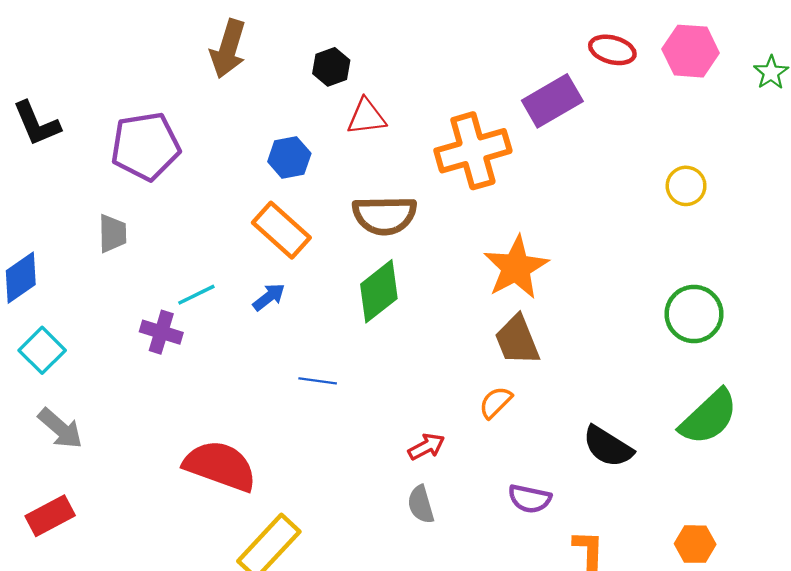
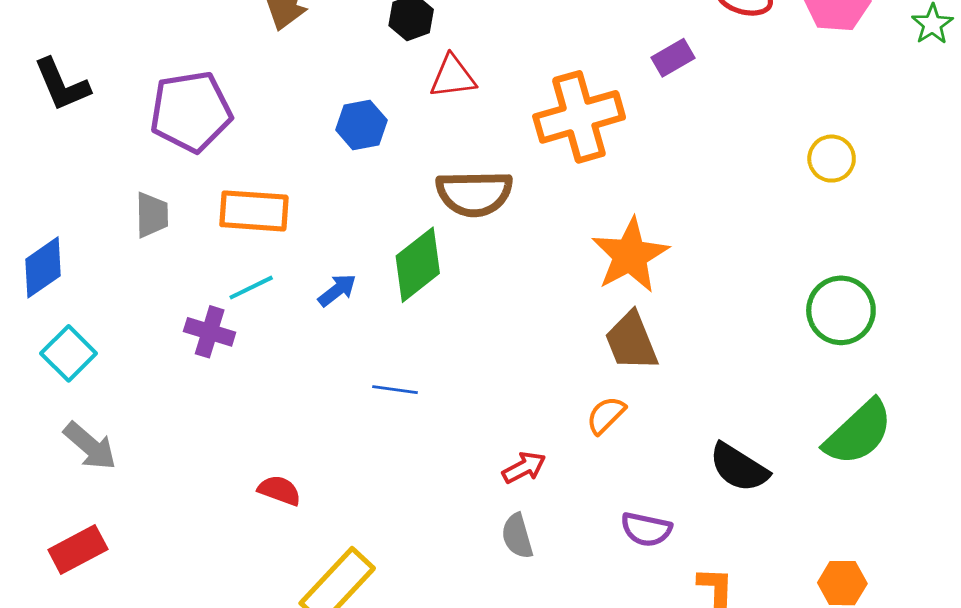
purple rectangle: (552, 101) -> (673, 58), size x0.6
orange rectangle: (281, 230) -> (254, 211), moved, turned -38
green diamond: (379, 291) -> (418, 265), moved
red semicircle: (220, 466) -> (279, 490), size x0.5

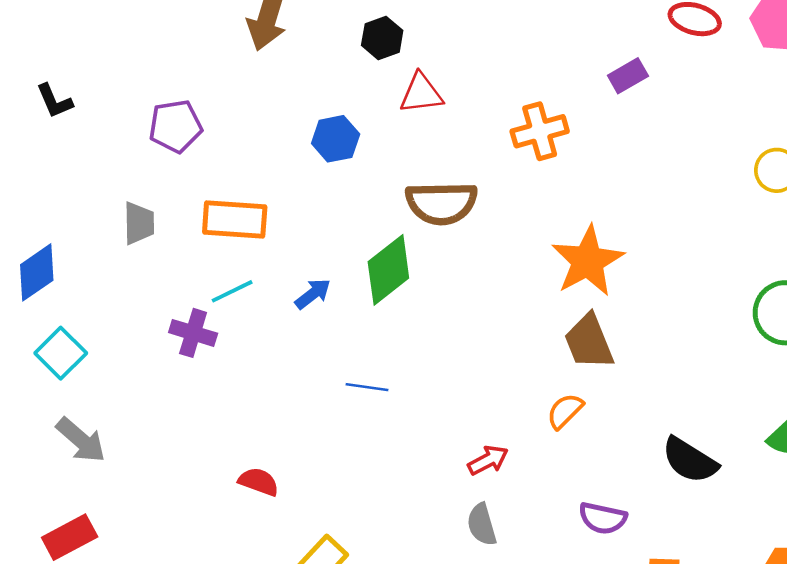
black L-shape: (62, 85) -> (54, 101), size x0.7
purple pentagon: (191, 112) -> (175, 126), size x0.7
orange cross: (579, 117) -> (540, 131), size x0.7

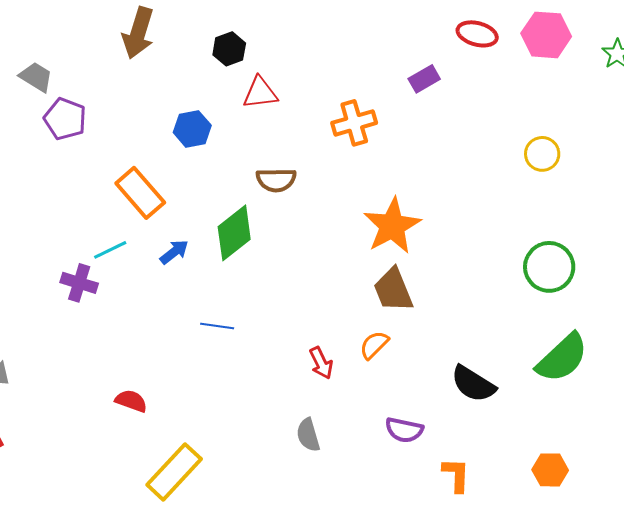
purple pentagon: (175, 126) -> (65, 119), turned 30
brown semicircle: (441, 203) -> (276, 180), size x0.7
orange rectangle: (235, 219) -> (140, 193), moved, turned 45
gray trapezoid: (139, 223) -> (36, 77), moved, turned -57
red arrow: (488, 460) -> (321, 363), moved, turned 92

